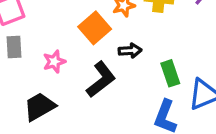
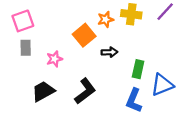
green rectangle: (170, 73) -> (138, 69), turned 30
black L-shape: (101, 79) -> (85, 91), moved

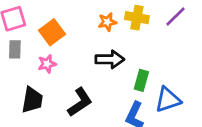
orange square: (84, 35) -> (52, 32), moved
black arrow: (109, 52) -> (110, 59), size x1.5
black trapezoid: (43, 91) -> (32, 100), turned 125

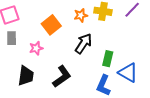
orange square: (52, 32) -> (51, 25), moved
black arrow: (110, 59) -> (83, 43), turned -55
blue triangle: (168, 100) -> (128, 73), turned 50

